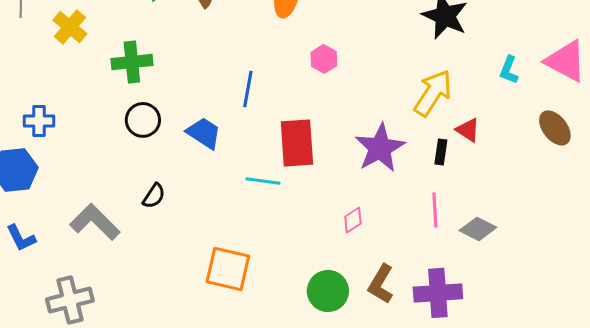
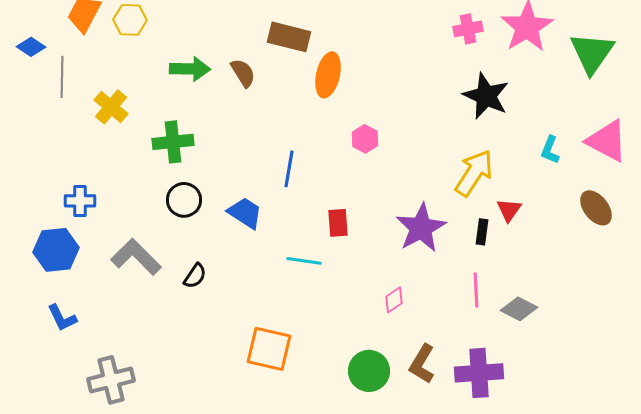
red triangle: (468, 130) -> (509, 210), turned 32
red rectangle: (297, 143) -> (338, 223), size x0.6
gray L-shape: (95, 222) -> (136, 257), moved

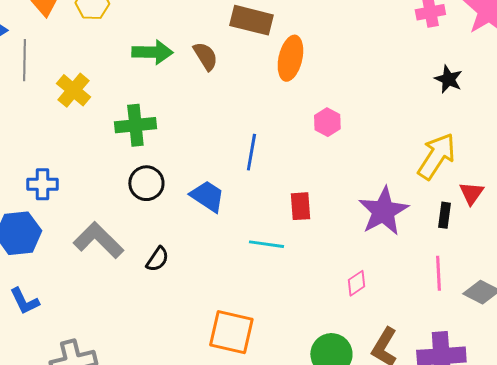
black star: (486, 96) -> (448, 79), size x0.6

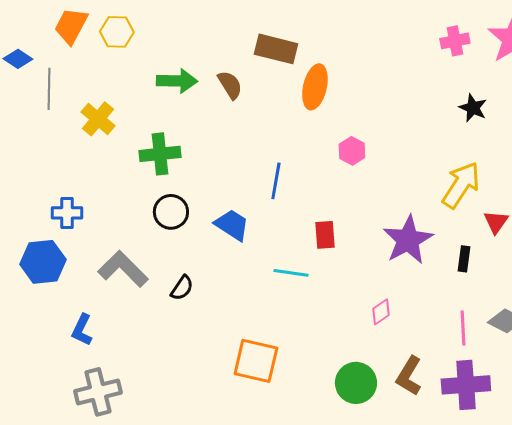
black rectangle: (444, 215) -> (464, 259), moved
pink line: (438, 273) -> (463, 328), moved
blue L-shape: (24, 301) -> (82, 330), moved, turned 52

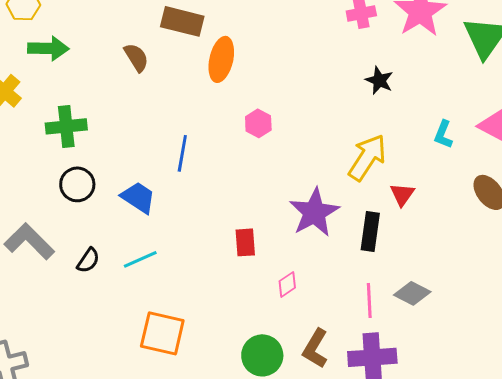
green arrow: (177, 81) -> (48, 48), moved
red rectangle: (325, 235) -> (245, 242), moved
black rectangle: (464, 259) -> (370, 231), size x1.5
cyan line: (291, 273) -> (140, 259), moved, turned -32

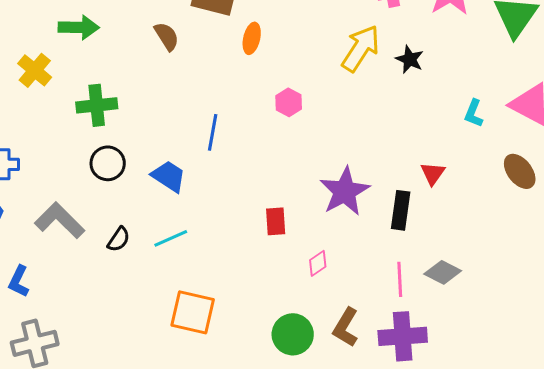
orange ellipse: (221, 59) -> (252, 38), size x0.7
yellow arrow: (367, 157) -> (361, 48), moved

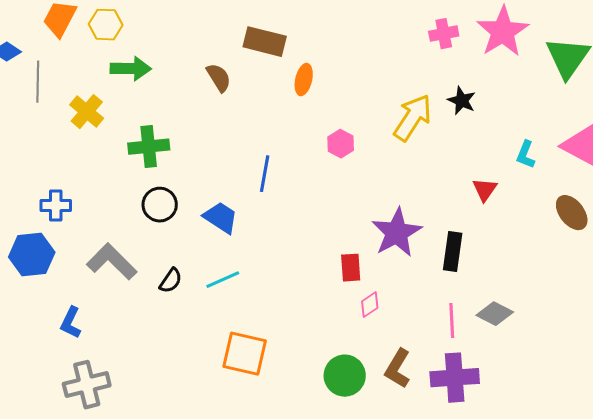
yellow arrow: (361, 48) -> (413, 118), moved
red triangle: (433, 173) -> (485, 190), moved
red rectangle: (276, 221) -> (351, 268), moved

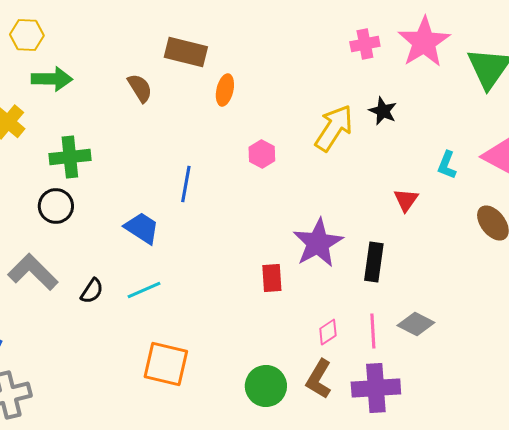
black circle: (160, 205) -> (56, 206), moved
pink diamond: (370, 305) -> (328, 332), moved

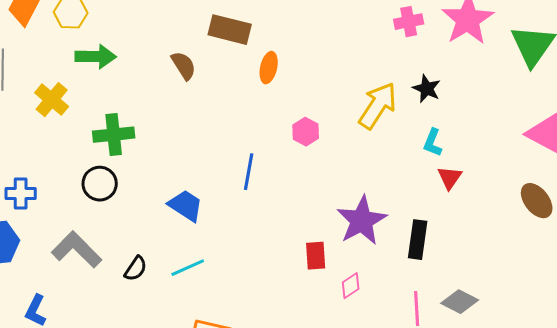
cyan L-shape: (447, 165) -> (433, 143), moved
blue line: (186, 184) -> (249, 172), moved
pink diamond: (328, 332) -> (351, 286), moved

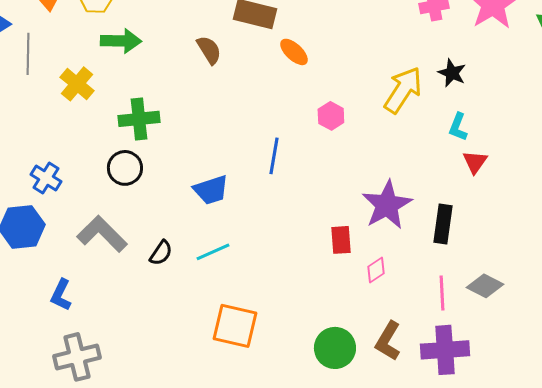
orange ellipse: (269, 68) -> (294, 52), turned -60
blue cross: (21, 194) -> (46, 178), turned 32
blue trapezoid: (186, 206) -> (211, 190), turned 129

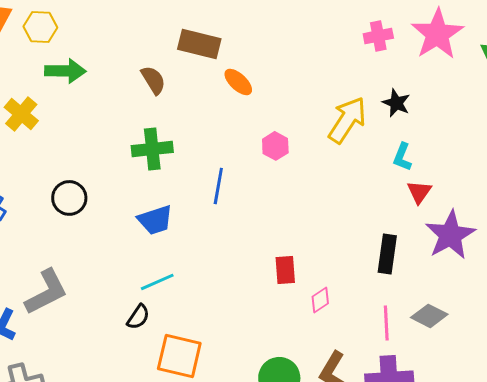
green cross: (139, 119) -> (152, 149), moved
purple star: (387, 205) -> (450, 235), moved
gray L-shape: (102, 234) -> (46, 292), moved, turned 108
black semicircle: (161, 253) -> (138, 317), moved

